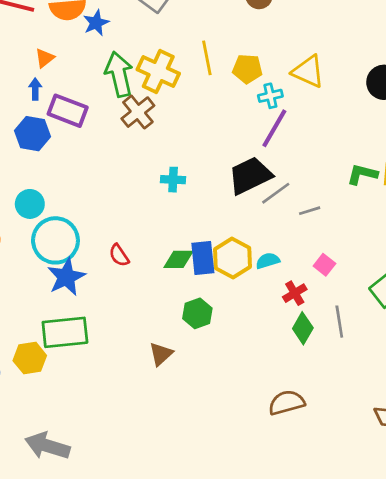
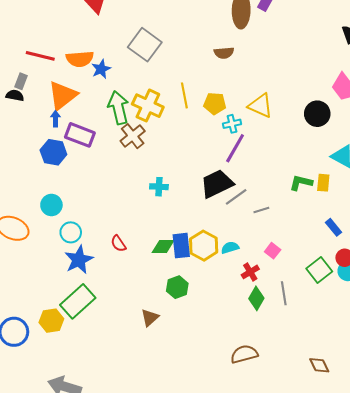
orange triangle: (45, 58) -> (63, 95), size x2.0
cyan circle: (55, 240) -> (71, 232), size x0.6
green rectangle: (65, 332) -> (78, 301), turned -36

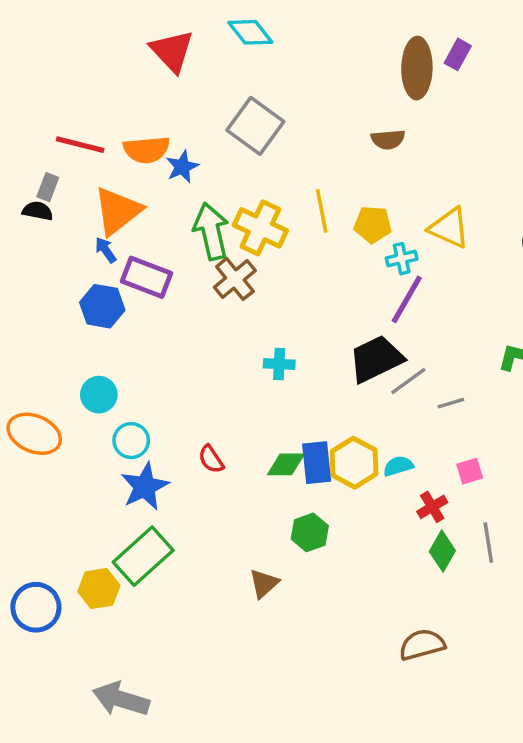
blue arrow: (55, 119) -> (106, 250), turned -35
pink square: (273, 251) -> (470, 471), turned 35

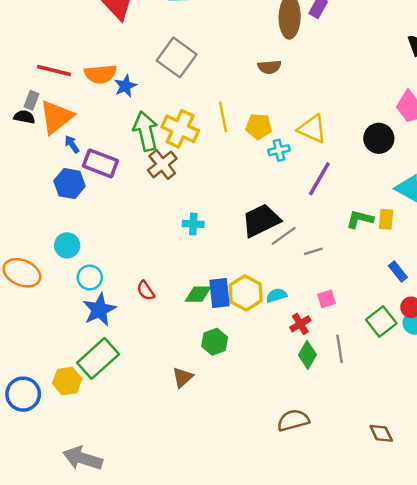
orange triangle: (118, 211) -> (56, 117), moved
purple line: (407, 299) -> (319, 179), moved

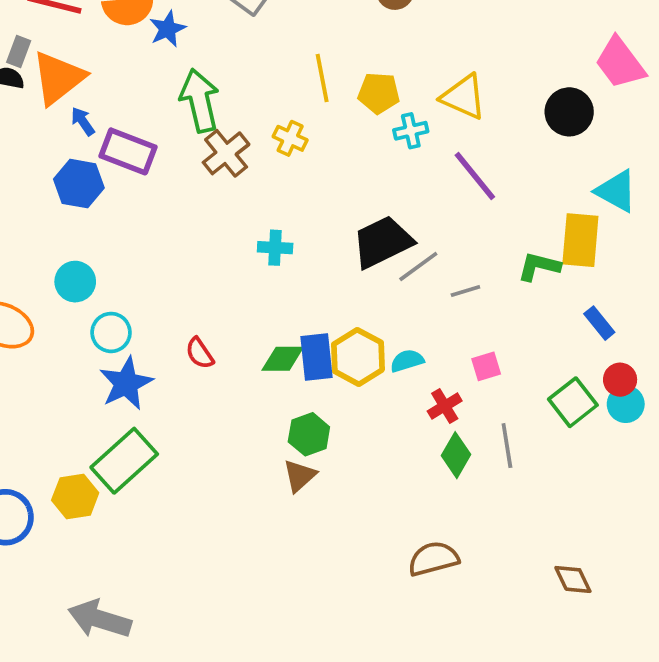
yellow cross: (180, 129) -> (290, 138), moved, size x0.6
purple line: (319, 179) -> (475, 176), turned -69
green L-shape: (360, 219) -> (539, 266), moved
yellow rectangle: (386, 219) -> (580, 240), size x1.6
brown triangle: (183, 377) -> (300, 476), moved

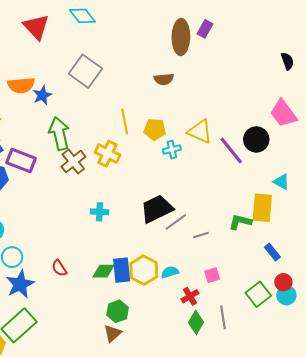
yellow cross: (290, 138) -> (108, 154), size x1.4
purple line: (475, 176) -> (231, 151), moved
cyan triangle: (616, 191) -> (281, 182), size x0.7

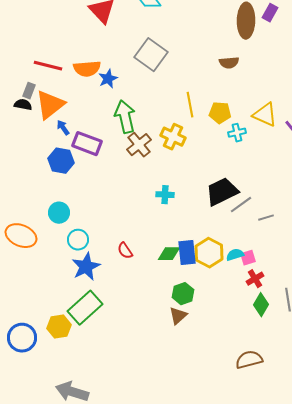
pink square: (212, 275) -> (248, 258), moved

